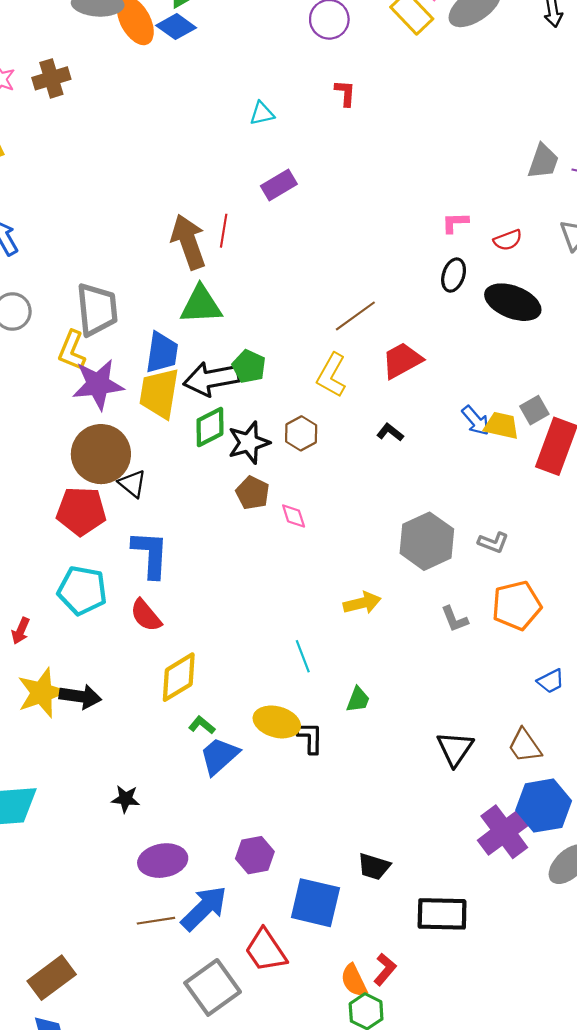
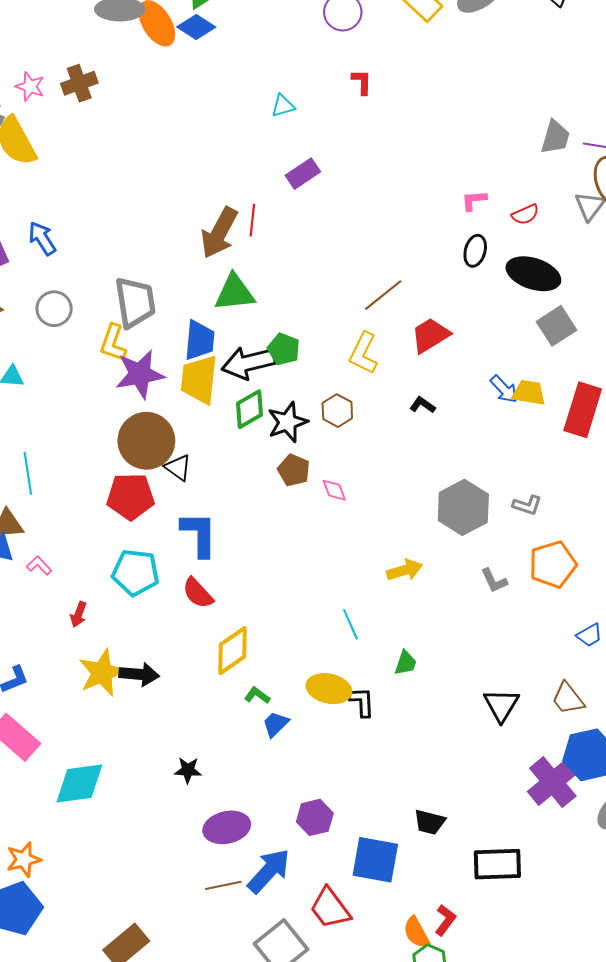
brown arrow: (188, 242) -> (219, 233), turned -129
gray square: (534, 410) -> (556, 326), moved, size x1.4
blue trapezoid: (219, 756) -> (276, 724), size x0.7

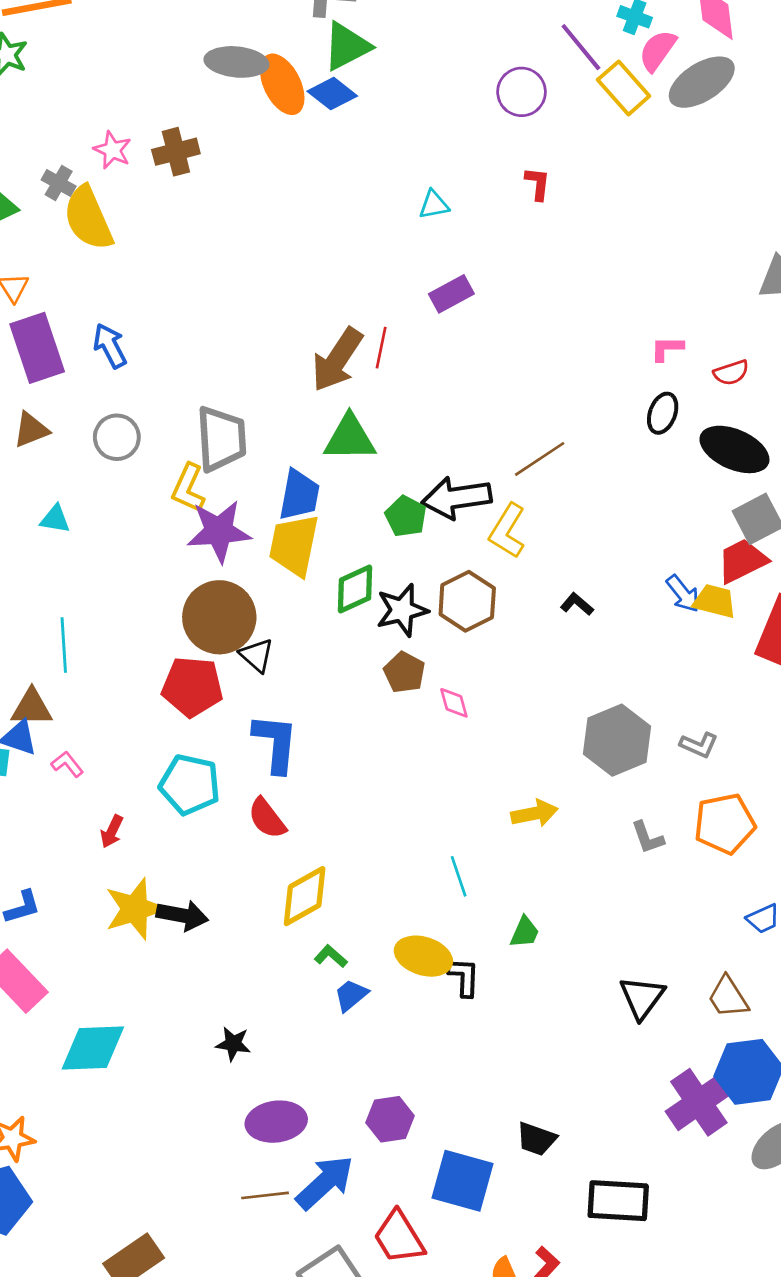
red trapezoid: (430, 335) -> (742, 561), moved
black arrow: (248, 363) -> (457, 498), moved
brown hexagon: (337, 411) -> (467, 601), size x1.4

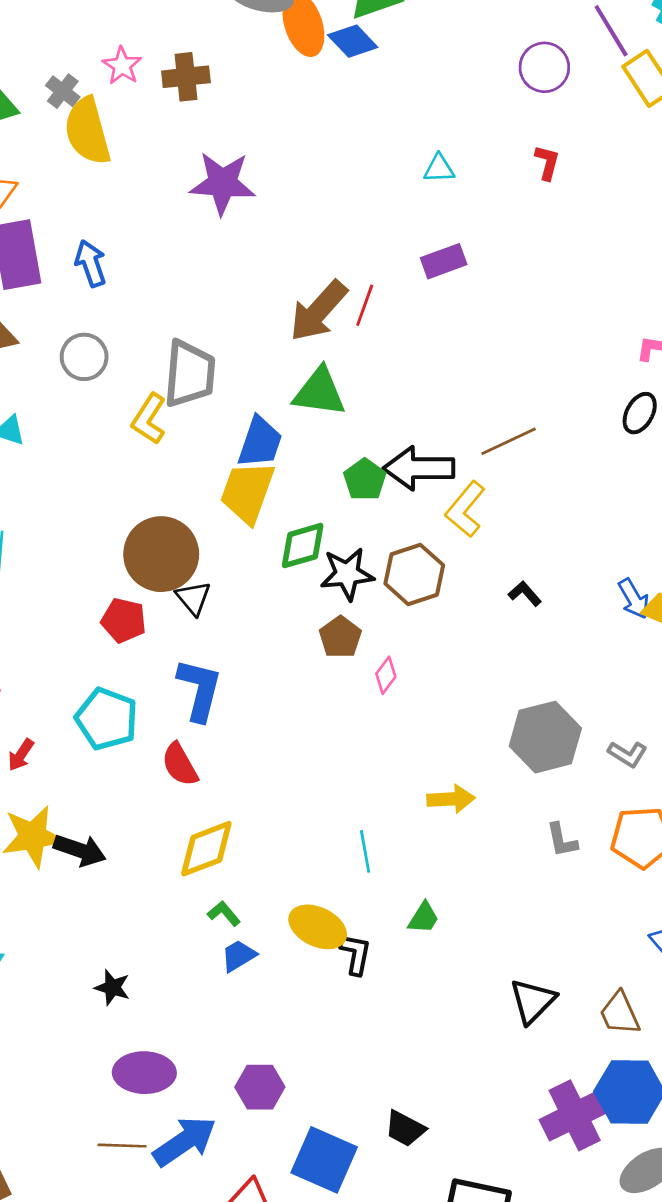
purple star: (219, 531) -> (222, 183), moved
red pentagon: (192, 687) -> (124, 620), size x0.7
pink diamond: (454, 703) -> (386, 675), turned 44

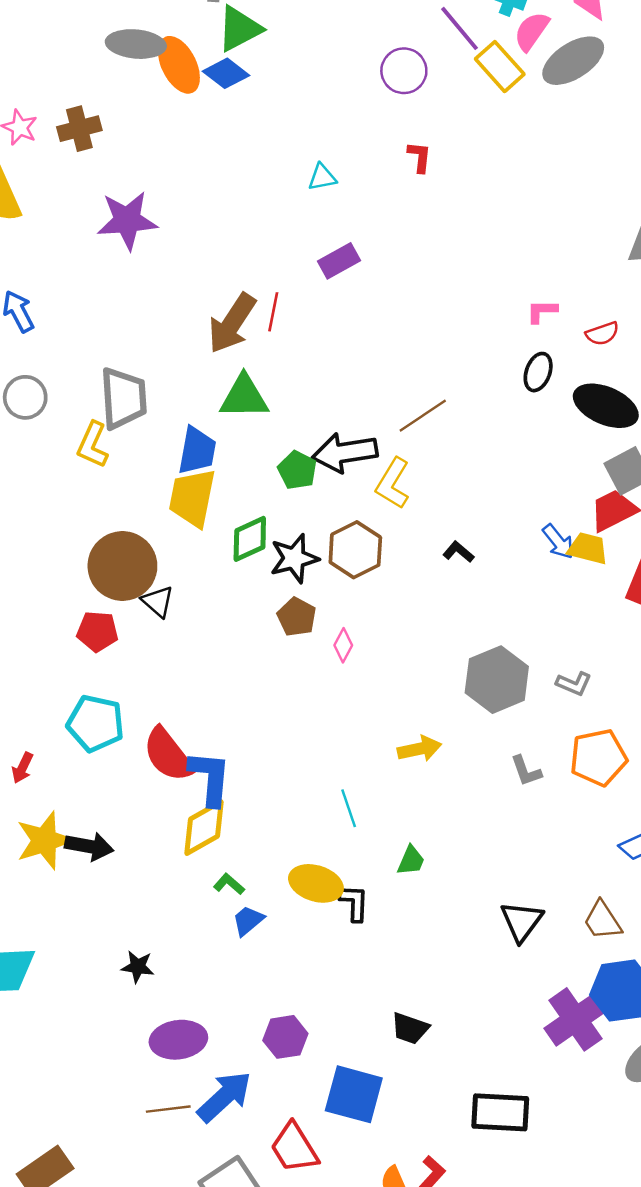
blue L-shape: (199, 690) -> (210, 778), moved
red semicircle: (180, 764) -> (168, 755), size x1.4
black trapezoid: (405, 1129) -> (410, 1028), moved

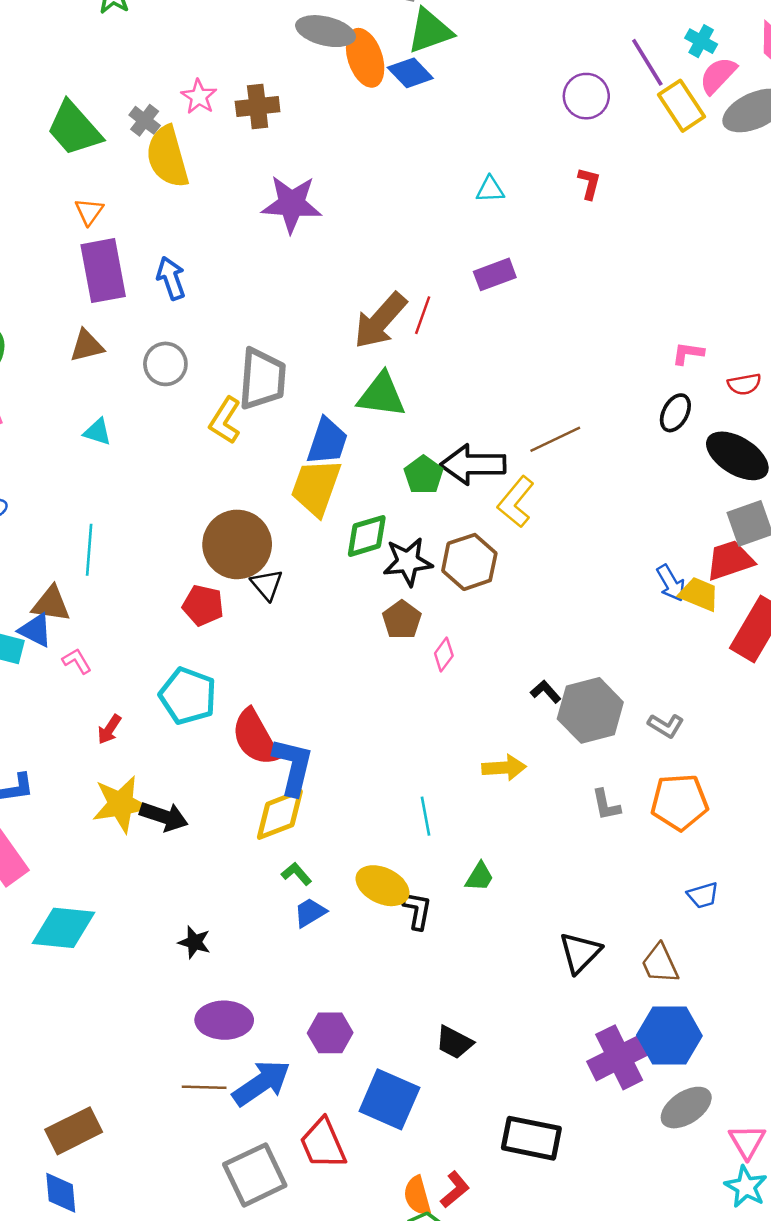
black L-shape: (458, 552) -> (546, 692), moved

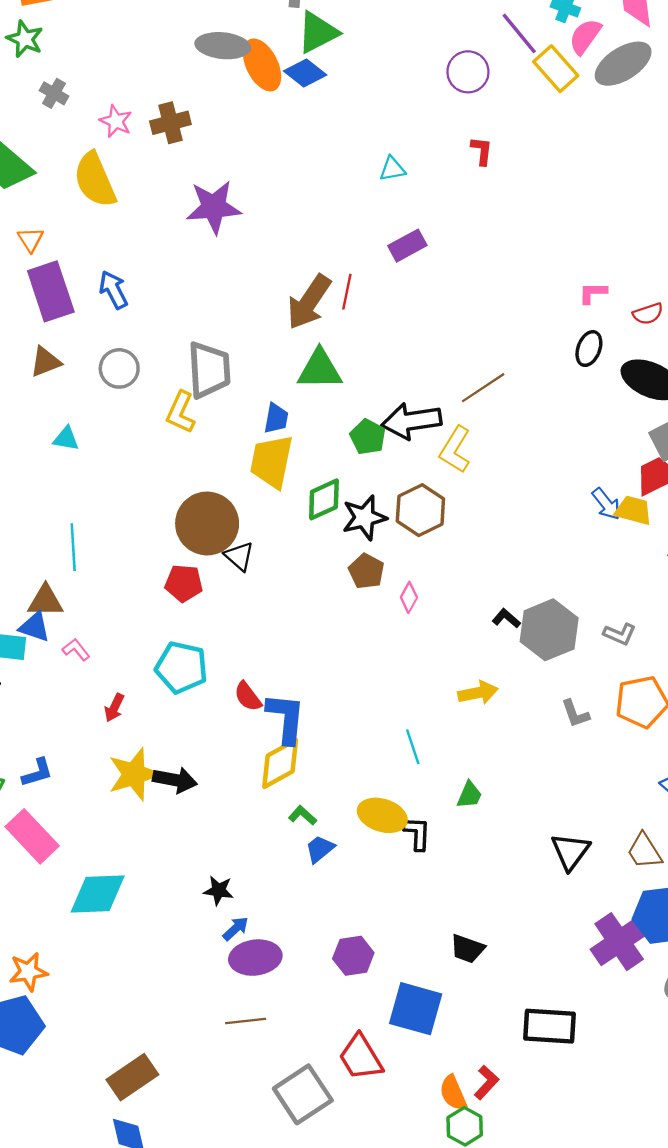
gray cross: (145, 120) -> (54, 93), moved
blue trapezoid: (327, 441) -> (276, 418), size x0.7
red semicircle: (255, 737) -> (248, 697), size x0.6
blue arrow: (261, 1083) -> (236, 929), moved, size x0.5

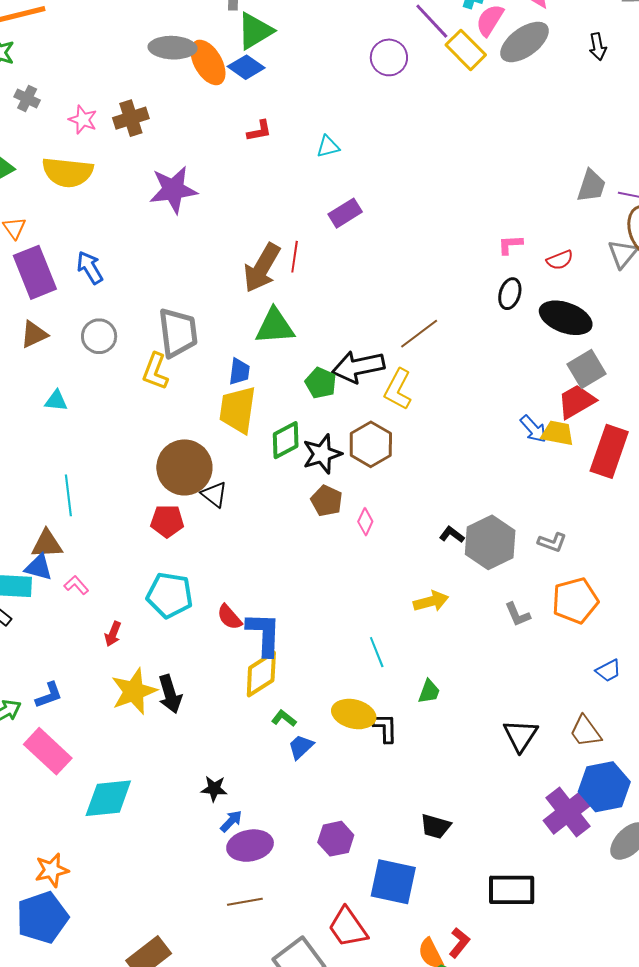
red L-shape: (482, 151) -> (259, 131), moved, turned 76
yellow semicircle: (95, 180) -> (68, 172), turned -57
black arrow: (175, 780) -> (170, 694), turned 66

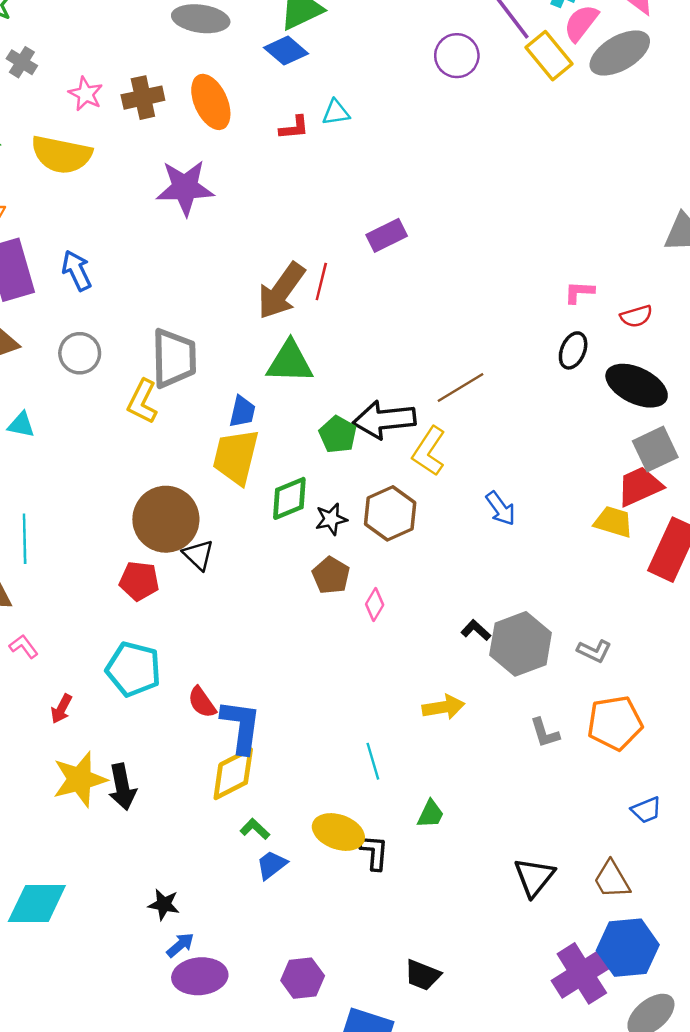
orange ellipse: (208, 62) -> (211, 102), moved
cyan triangle: (328, 147) -> (336, 112), moved
blue arrow: (533, 429) -> (501, 509), moved
black star: (322, 454) -> (331, 519), size x0.7

